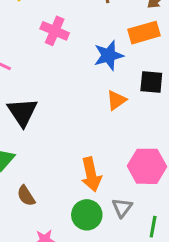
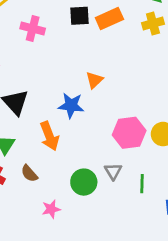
blue star: (109, 55) -> (71, 105), moved, turned 30
black square: (151, 82) -> (80, 16), moved
orange arrow: (91, 174) -> (49, 136), moved

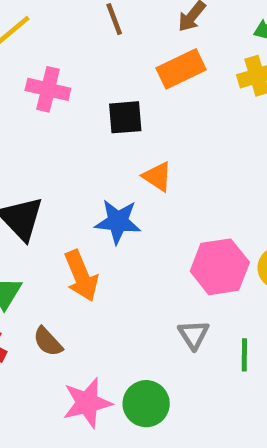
black square: (80, 16) -> (125, 117), moved
orange triangle: (94, 80) -> (157, 177), turned -42
green circle: (84, 182) -> (146, 404), moved
pink star: (51, 209) -> (87, 403), size x1.5

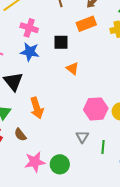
blue star: (118, 222) -> (30, 52), moved

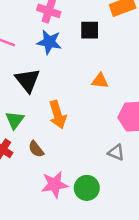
orange triangle: (72, 69) -> (100, 81), moved, turned -32
gray triangle: (82, 137) -> (116, 152), turned -40

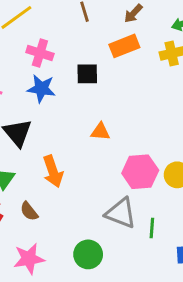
gray triangle: (116, 152) -> (121, 213), size x1.6
pink star: (55, 184) -> (29, 259), moved

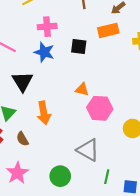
pink cross: (40, 53) -> (47, 27), turned -30
pink hexagon: (140, 172) -> (100, 108), moved
green line: (152, 228) -> (107, 177), moved
pink star: (29, 259) -> (17, 173), turned -30

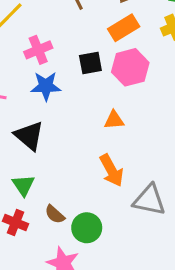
pink hexagon: (100, 108) -> (130, 67), moved
orange arrow: (44, 113) -> (112, 170), moved
green circle: (60, 176) -> (87, 228), moved

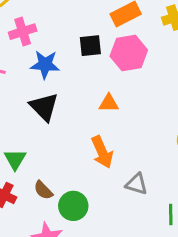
pink cross: (38, 50) -> (23, 32), moved
black triangle: (29, 136) -> (44, 107), moved
gray triangle: (149, 200) -> (137, 184), size x0.7

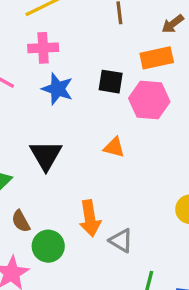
black triangle: (44, 107) -> (46, 155), moved
orange arrow: (102, 152) -> (90, 218), moved

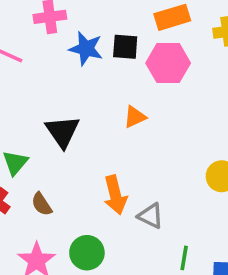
blue star: (58, 89) -> (86, 49), moved
orange triangle: (114, 147) -> (135, 117), turned -35
green circle: (48, 246) -> (87, 253), moved

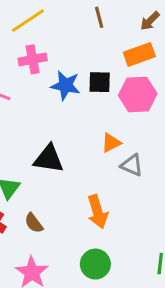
black triangle: (62, 132) -> (49, 159), turned -44
gray triangle: (151, 216) -> (132, 165), moved
green circle: (87, 253) -> (95, 264), moved

